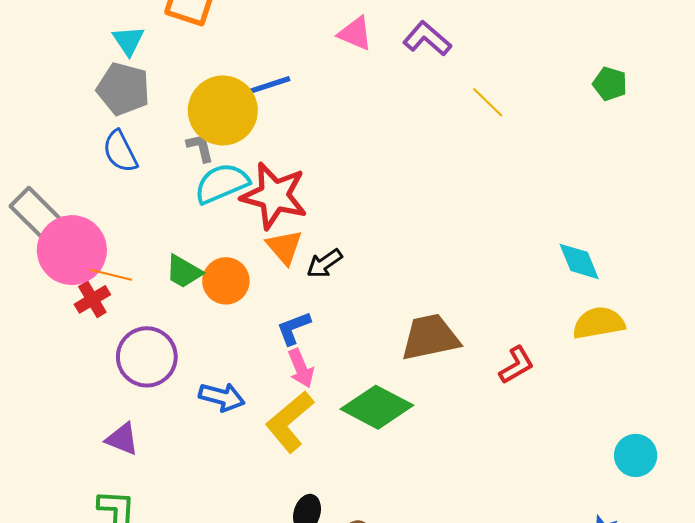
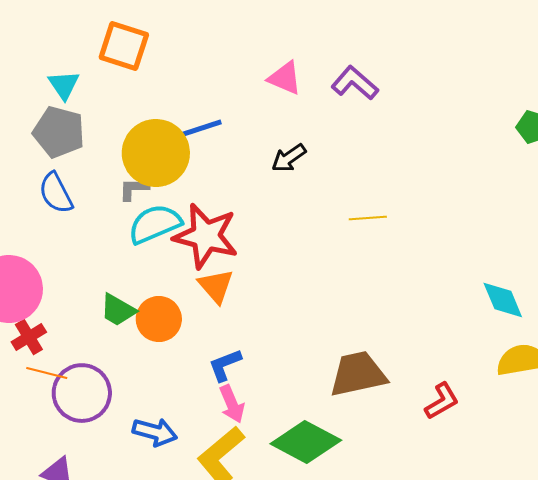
yellow line: (488, 102) -> (368, 218), moved, turned -48
gray L-shape: (200, 147) -> (134, 189), turned -76
black arrow: (324, 263) -> (289, 158), moved
orange line: (111, 275) -> (47, 373), moved

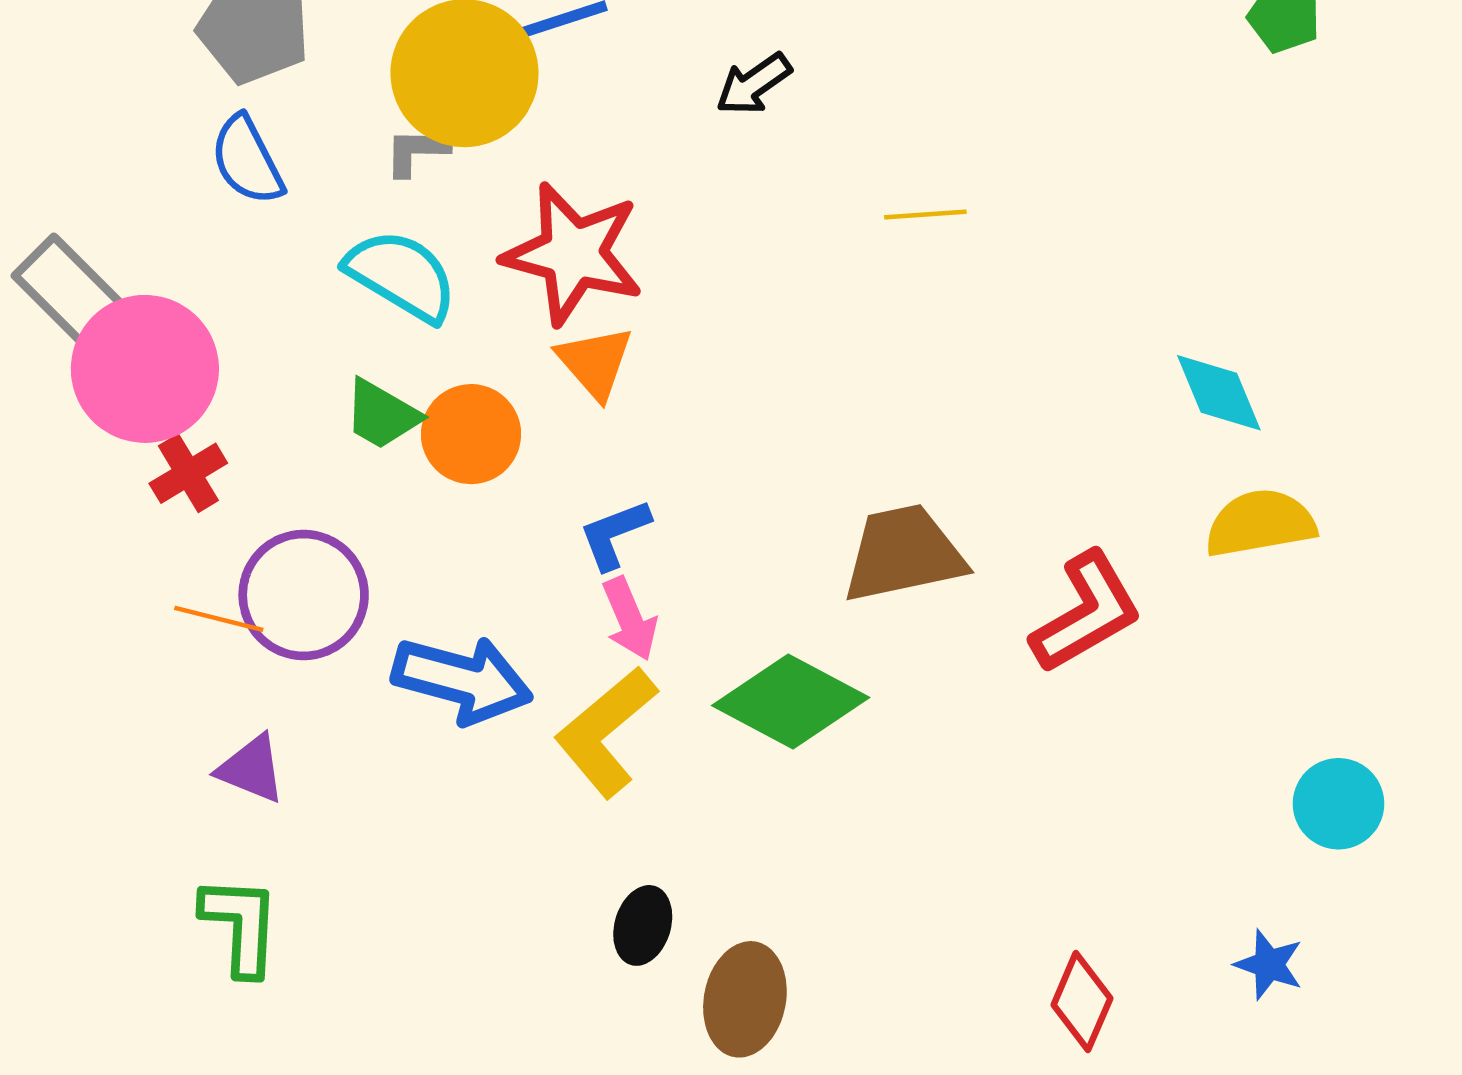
cyan semicircle: (155, 224) -> (401, 275), moved, turned 54
orange line: (47, 373) -> (219, 619), moved
red L-shape: (442, 401) -> (1086, 612), size x1.5
blue arrow: (155, 432) -> (462, 680), size x1.4

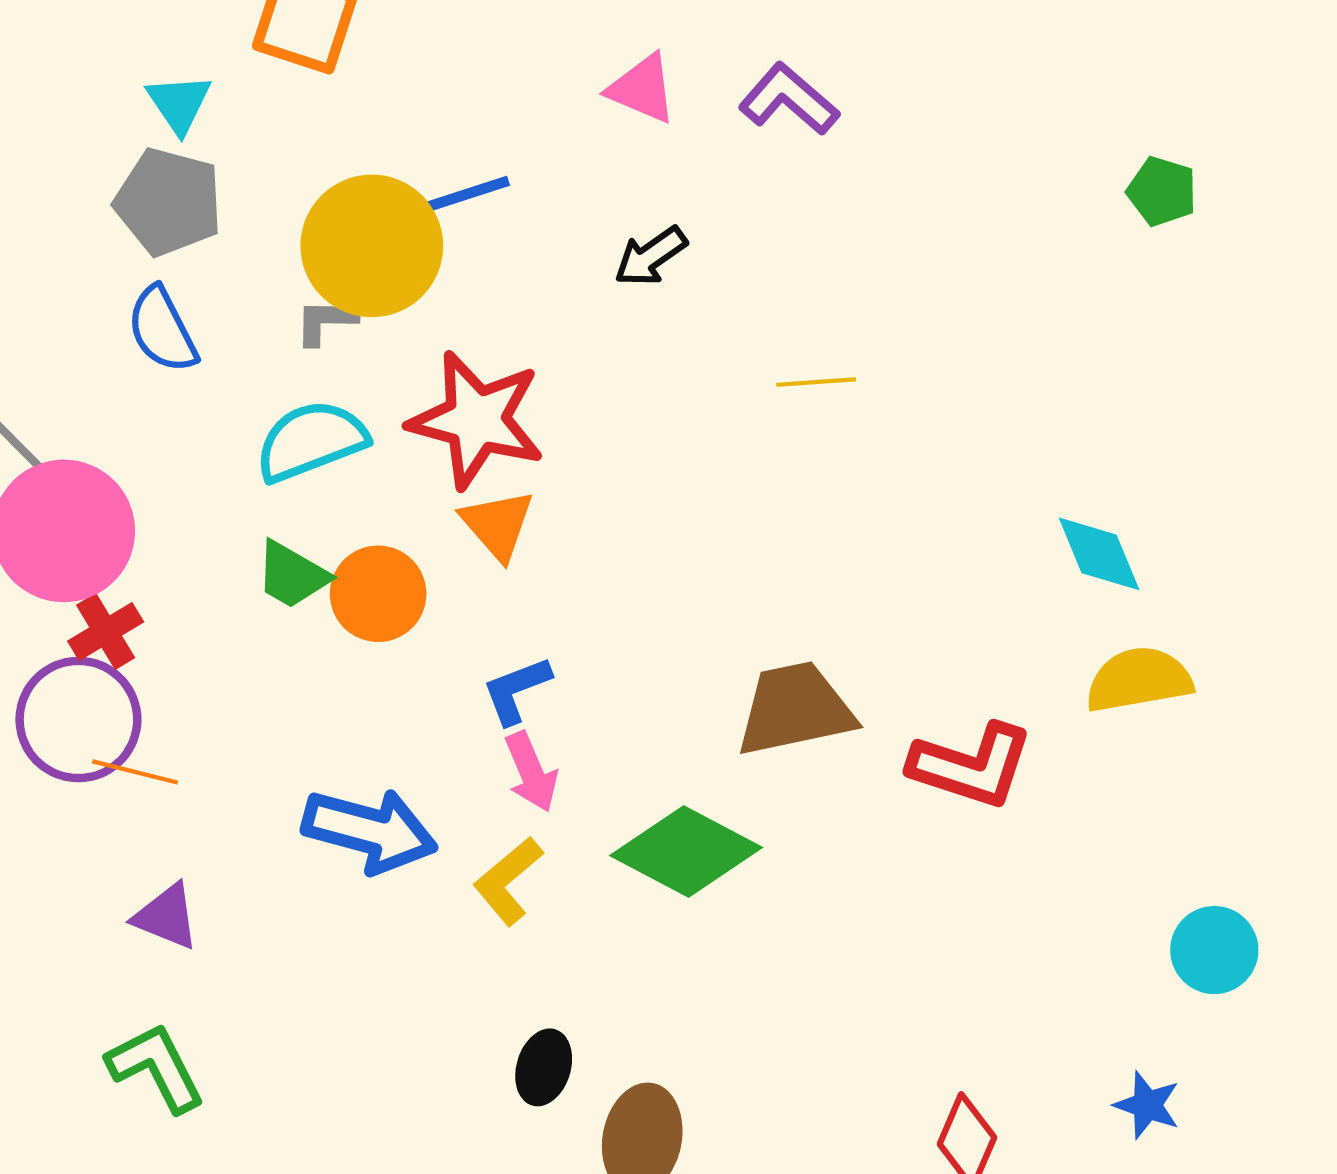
cyan semicircle: (401, 275) -> (311, 441), turned -52
purple circle: (304, 595) -> (78, 720), moved
red L-shape: (1086, 612) -> (971, 766), turned 48
yellow L-shape: (606, 732) -> (508, 881), size x0.7
green L-shape: (241, 925) -> (156, 1067), turned -30

